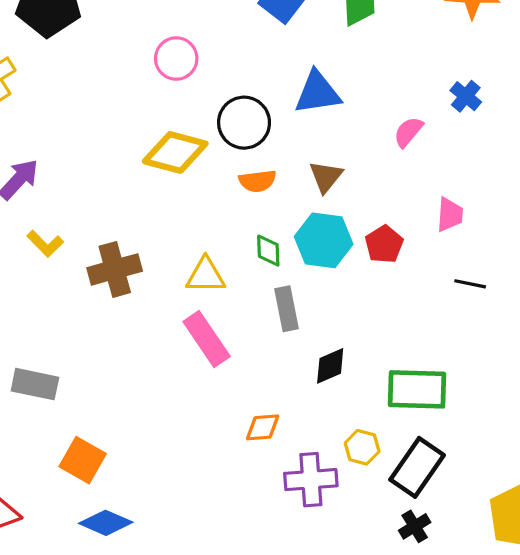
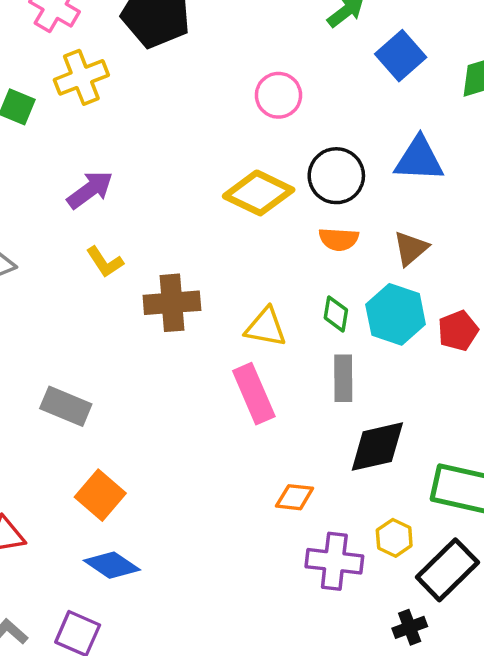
black diamond: (330, 366) -> (377, 447), size x1.5
black cross: (415, 526) -> (410, 627), moved

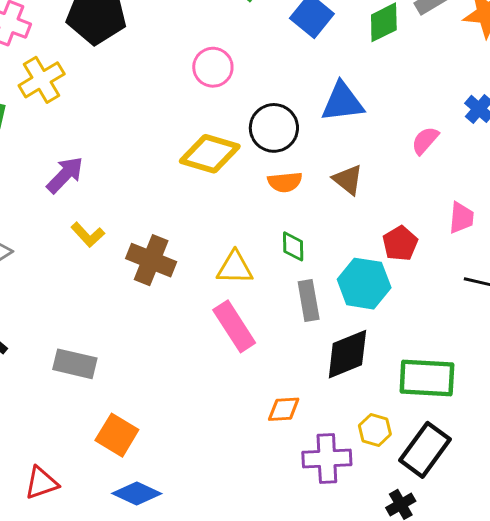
brown triangle: (411, 248) -> (348, 180), turned -32
brown cross: (172, 303) -> (151, 260), turned 36
cyan hexagon: (396, 314) -> (364, 284), moved

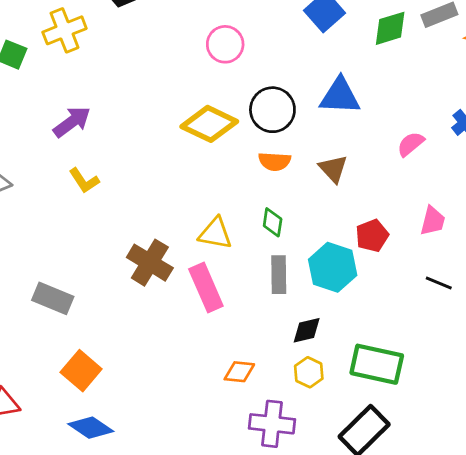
brown cross: (151, 260) -> (150, 263), moved
black diamond: (347, 354) -> (307, 330), size x0.6
yellow hexagon: (375, 430) -> (309, 372), moved

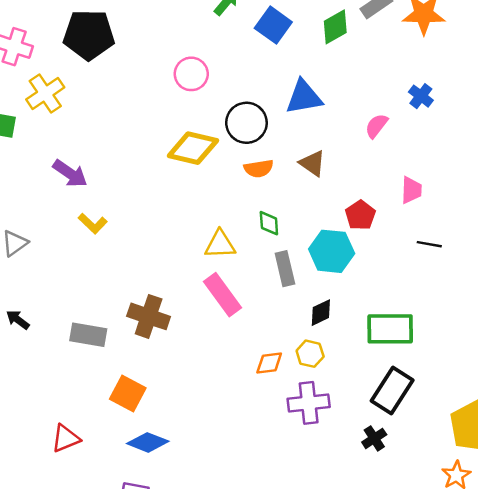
purple arrow: (72, 122) -> (70, 174), turned 84
brown cross: (150, 263) -> (149, 316), moved
yellow hexagon: (309, 372) -> (310, 354), moved

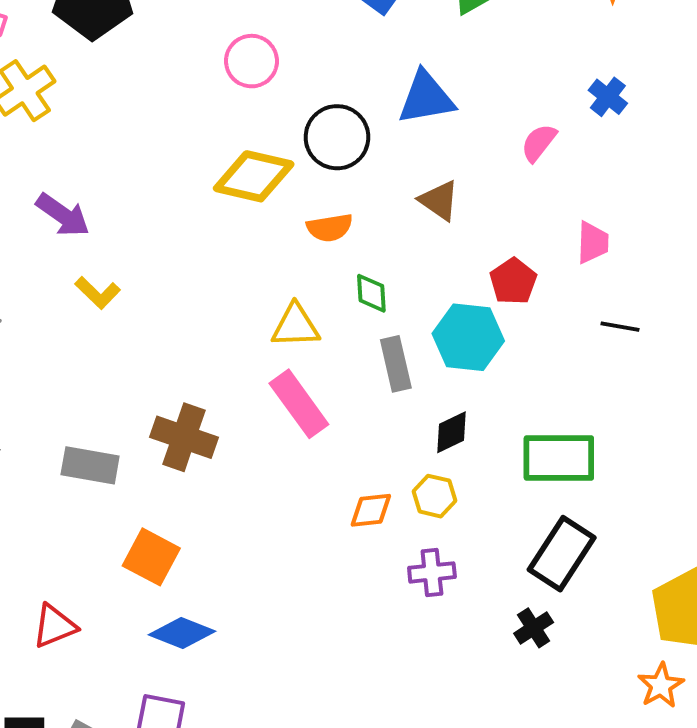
orange semicircle: (259, 168) -> (330, 228), moved
purple cross: (309, 403) -> (432, 572), size x0.7

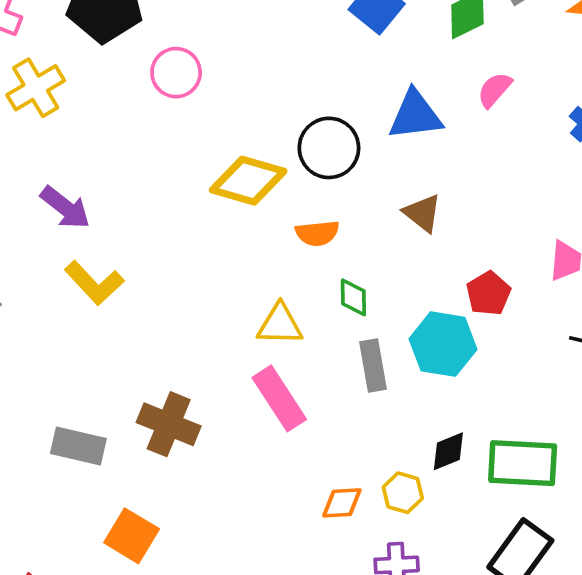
pink circle: (251, 61) -> (176, 73), moved
pink semicircle: (539, 143) -> (495, 90), moved
yellow L-shape: (98, 293) -> (94, 283), size x1.4
black diamond: (451, 432) -> (448, 451), moved

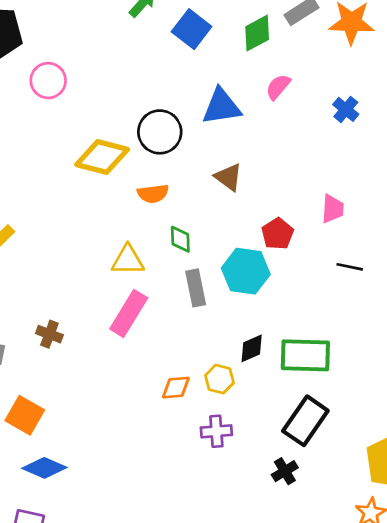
pink rectangle: (279, 398) -> (129, 313), turned 66
brown cross: (169, 424) -> (49, 334), size x0.6

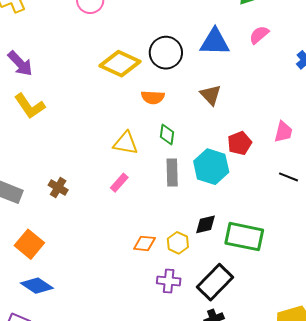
pink rectangle: (129, 313) -> (119, 183), size x0.6
black rectangle: (305, 421) -> (215, 282), moved

